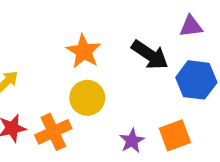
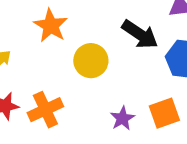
orange star: (84, 51) -> (51, 26), moved
yellow circle: (87, 98) -> (91, 61), moved

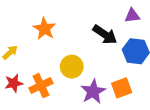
yellow circle: (91, 61) -> (72, 67), moved
purple star: (122, 118) -> (93, 91), size x1.5

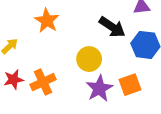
yellow circle: (72, 67) -> (89, 59), moved

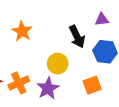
black arrow: (112, 27) -> (77, 37), turned 30
purple star: (99, 88) -> (48, 88), moved

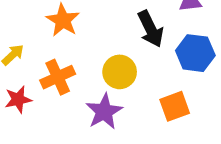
orange cross: (19, 83) -> (58, 77), moved

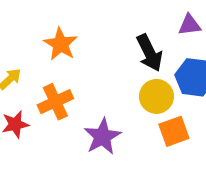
yellow circle: (120, 72) -> (156, 96), moved

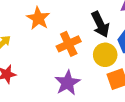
orange cross: (55, 102) -> (69, 44), moved

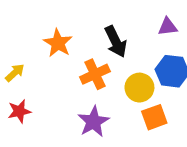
black arrow: (100, 24) -> (116, 42), moved

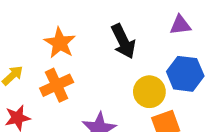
orange cross: (95, 74) -> (57, 85), moved

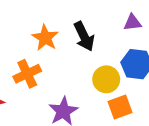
orange star: (60, 43) -> (45, 38), moved

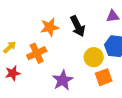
orange star: (45, 38) -> (50, 27), turned 30

